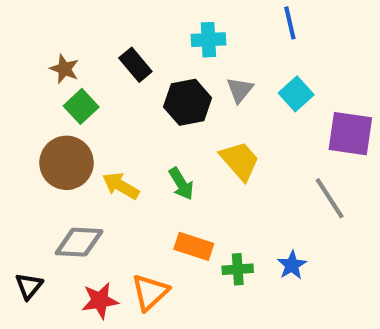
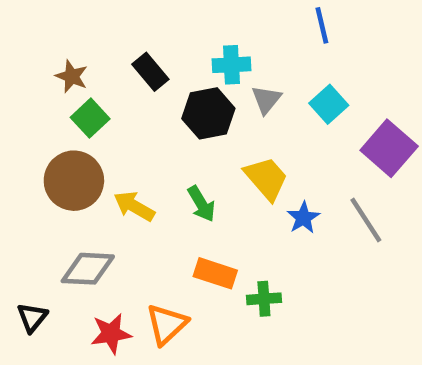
cyan cross: (208, 40) -> (231, 65), moved
purple square: (350, 134) -> (389, 148), turned 33
blue star: (292, 265) -> (303, 218), moved

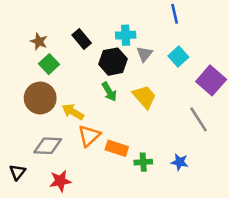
green arrow: (201, 204) -> (109, 92), moved
blue star: (303, 218) -> (180, 162), moved, turned -30
orange triangle: (167, 324) -> (89, 136), moved

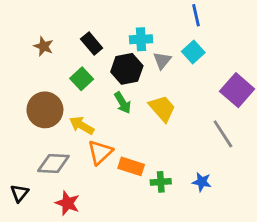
cyan square: (178, 57) -> (193, 52), moved
green square: (49, 64) -> (82, 79), moved
red star: (60, 181) -> (68, 203), turned 30

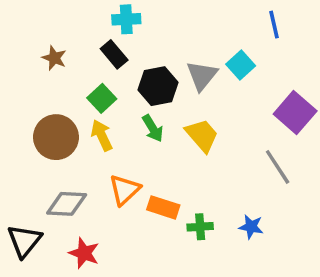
blue line: (196, 15) -> (274, 25), moved
cyan cross: (141, 39) -> (126, 19), moved
gray triangle: (162, 60) -> (202, 76), size x1.4
yellow arrow: (82, 125) -> (102, 135), moved, turned 35
black triangle: (20, 193) -> (24, 241), size x1.5

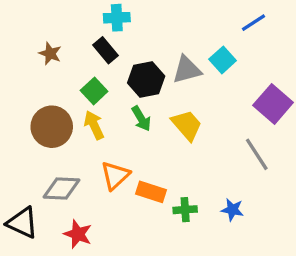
blue line: (274, 25) -> (254, 23), turned 70
gray triangle: (202, 76) -> (187, 70), turned 36
black triangle: (24, 241) -> (22, 223), turned -44

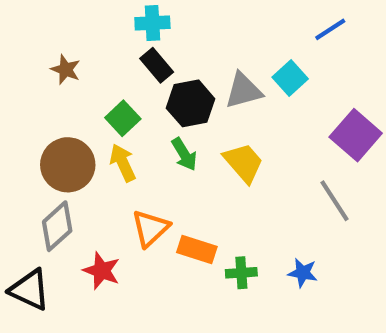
black rectangle: (105, 50) -> (157, 65), moved
gray diamond: (61, 189) -> (57, 226), moved, turned -45
red star: (78, 234) -> (102, 271), moved

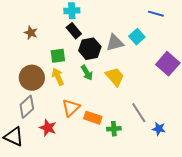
blue line: (330, 29) -> (156, 14), turned 49
green square: (123, 118) -> (58, 56), turned 35
gray line: (335, 201) -> (139, 113), moved
blue star: (303, 273) -> (159, 129), moved

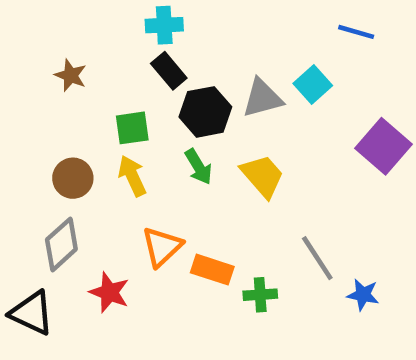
brown circle: (32, 78) -> (73, 178), size x0.7

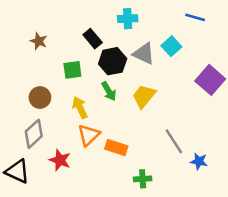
cyan cross: (164, 25) -> (128, 19), moved
gray triangle: (262, 98) -> (144, 54), turned 40
yellow arrow: (132, 176) -> (80, 108), moved
yellow trapezoid: (262, 176) -> (144, 96), turned -100
green cross: (260, 295) -> (143, 179), moved

